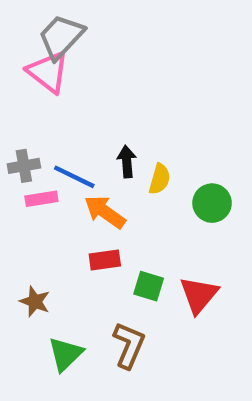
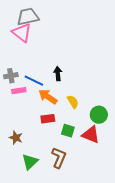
gray trapezoid: (61, 37) -> (28, 17), turned 35
yellow semicircle: (160, 179) -> (73, 102), moved, turned -48
green circle: (212, 203) -> (99, 115), moved
red triangle: (199, 295) -> (91, 135), turned -48

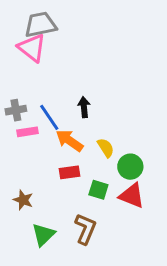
blue line: (34, 81) -> (49, 117), turned 30
green circle: (99, 115) -> (130, 167), moved

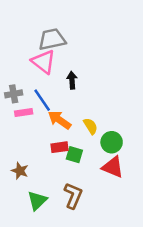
gray trapezoid: (41, 25) -> (52, 39), moved
pink triangle: (32, 48) -> (43, 62), moved
black arrow: (84, 107) -> (72, 80), moved
green square: (98, 190) -> (74, 155), moved

